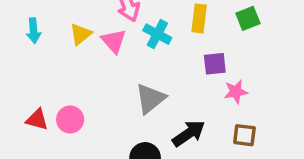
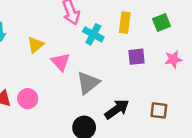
yellow triangle: (81, 34) -> (36, 45), moved
pink triangle: (114, 41) -> (60, 62), moved
pink star: (236, 92) -> (173, 59), moved

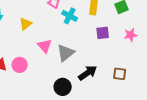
pink triangle: (60, 62) -> (45, 46), moved

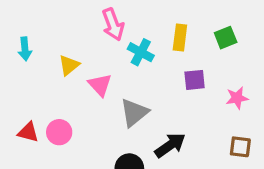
pink star: (131, 35) -> (237, 98), moved
pink triangle: (45, 46) -> (100, 85), moved
brown square: (120, 74) -> (240, 147), moved

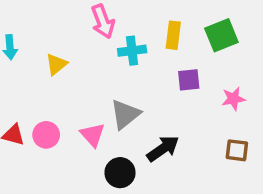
green square: (226, 38) -> (221, 35), size x1.4
cyan cross: (141, 52) -> (132, 51), turned -35
pink triangle: (100, 85) -> (93, 135), moved

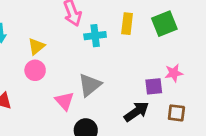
purple square: (189, 80) -> (154, 86), moved
pink circle: (46, 135) -> (35, 70), moved
black arrow: (163, 149) -> (136, 112), moved

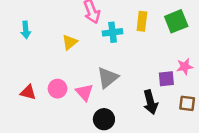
yellow triangle: (36, 46) -> (70, 42), moved
pink circle: (35, 70) -> (57, 89), moved
black arrow: (136, 112) -> (150, 102), turned 110

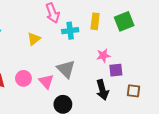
pink star: (185, 67) -> (103, 56), moved
gray triangle: (108, 78) -> (66, 69), turned -36

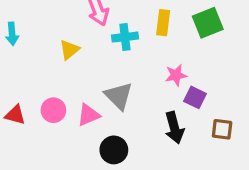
purple square: (116, 70) -> (195, 97), turned 32
pink triangle: (46, 81) -> (88, 115), turned 49

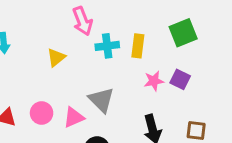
yellow rectangle: (163, 23) -> (138, 46), moved
purple square: (195, 97) -> (180, 79), moved

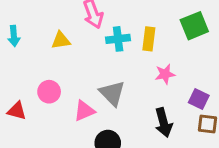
yellow triangle: (56, 58) -> (61, 40), moved, turned 30
purple square: (180, 79) -> (199, 99), moved
pink circle: (42, 113) -> (49, 92), moved

